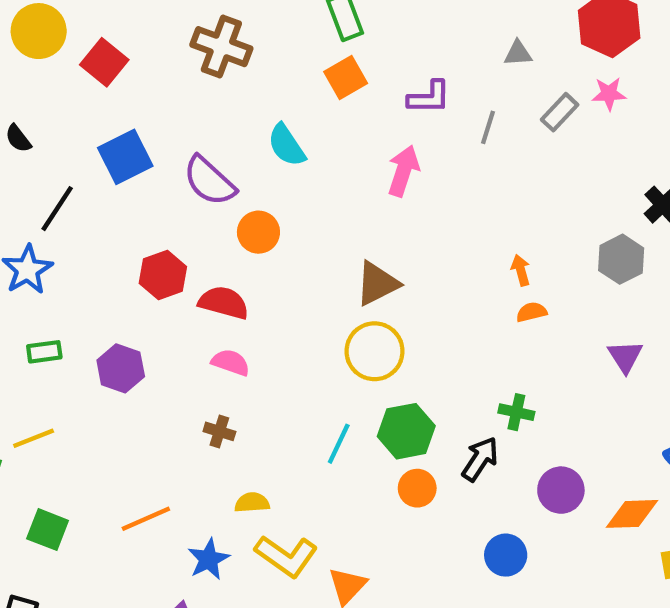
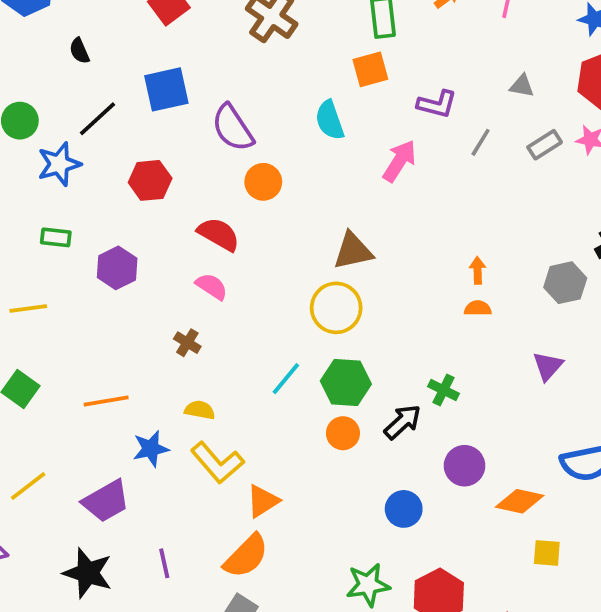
cyan semicircle: (286, 145) -> (330, 120), moved
red hexagon: (163, 275) -> (150, 180), moved

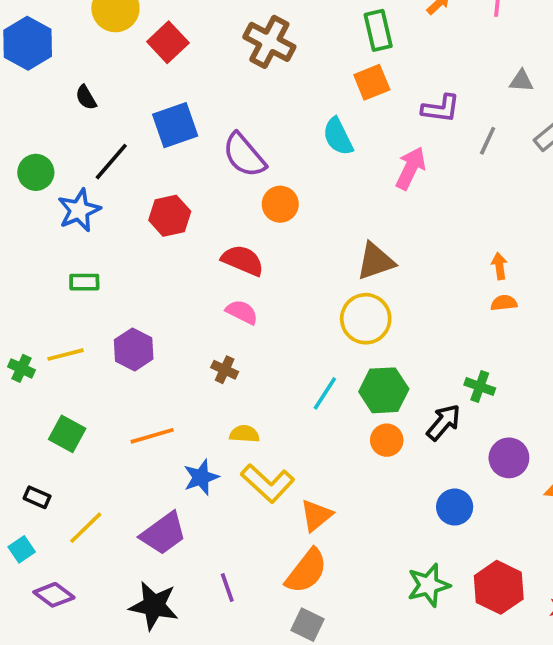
purple hexagon: (117, 268) -> (134, 349), moved

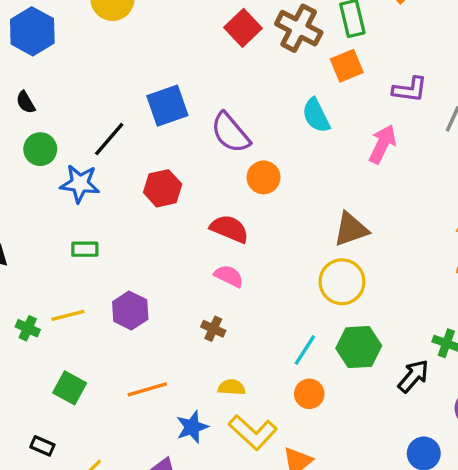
red square: (168, 42) -> (243, 28), moved
brown cross: (269, 42) -> (299, 28), moved
black semicircle: (86, 97) -> (26, 102), moved
blue star: (79, 210) -> (80, 184), turned 30
orange circle: (387, 440) -> (309, 394), moved

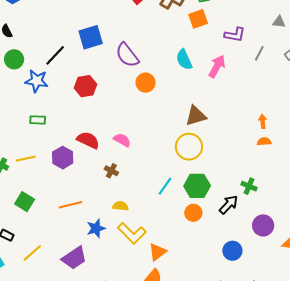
cyan semicircle: (316, 115) -> (184, 60), moved
red semicircle: (229, 229) -> (88, 140), moved
orange circle: (309, 394) -> (193, 213), moved

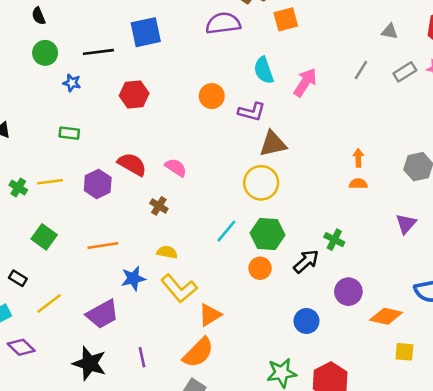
purple L-shape: (235, 35) -> (252, 112), moved
black line: (55, 55) -> (98, 52), turned 35
purple semicircle: (127, 55) -> (223, 23), moved, turned 116
blue star: (37, 81) -> (72, 83), size x0.6

